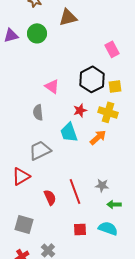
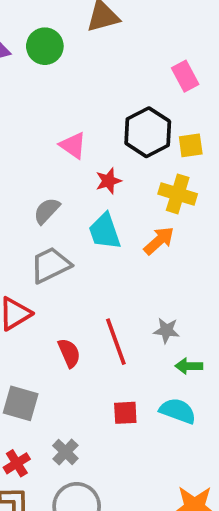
red star: (80, 110) -> (108, 181), moved
gray semicircle: (38, 112) -> (47, 211), moved, turned 49

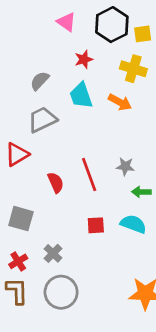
pink triangle: (73, 145) -> (66, 22), moved
orange arrow: (159, 241) -> (120, 102), turned 70

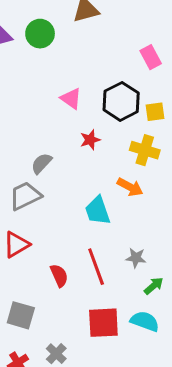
cyan trapezoid: (81, 96) -> (98, 211), moved
gray trapezoid: (42, 120) -> (25, 196), moved
green arrow: (141, 192) -> (154, 286), turned 138
red square: (96, 225) -> (103, 323), size x1.6

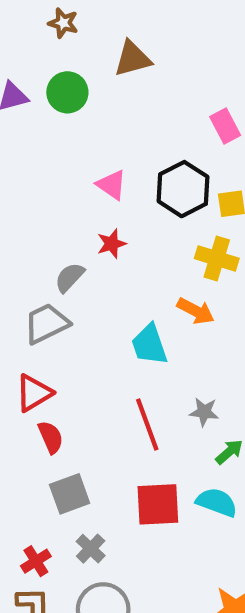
red star: (90, 140) -> (112, 244), moved
red semicircle: (59, 275) -> (51, 437), moved
gray square: (21, 315) -> (70, 494), moved, turned -36

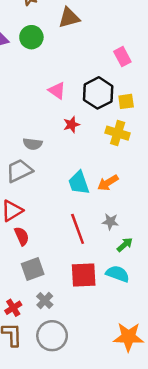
red star: (112, 244) -> (71, 125), moved
gray semicircle: (70, 277) -> (33, 144), turned -126
orange arrow: (196, 311) -> (108, 183), moved, turned 120

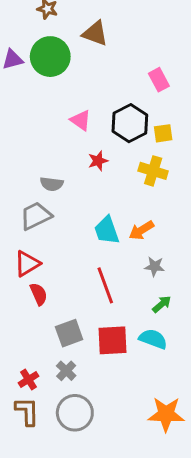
brown triangle: (69, 18) -> (95, 33), turned 35
green circle: (31, 37) -> (50, 57), size x1.4
gray star: (110, 222) -> (154, 267), moved
gray square: (33, 269) -> (69, 333), moved

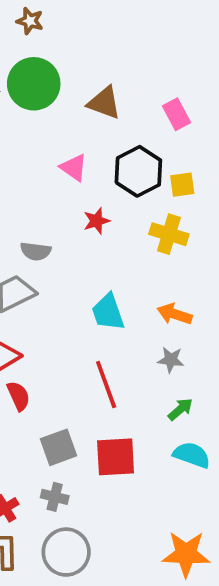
brown triangle: (95, 33) -> (104, 103), moved
orange arrow: (141, 230) -> (175, 314), moved, turned 50
cyan semicircle: (153, 339) -> (192, 455), moved
gray cross: (66, 371) -> (55, 497), turned -30

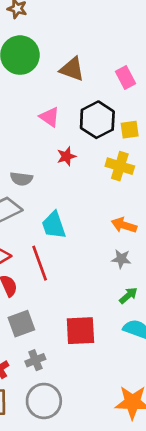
cyan trapezoid: (108, 312) -> (54, 225), moved
red line: (106, 385) -> (40, 263), moved
gray square: (58, 447) -> (21, 324), moved
gray cross: (55, 497) -> (35, 360), turned -36

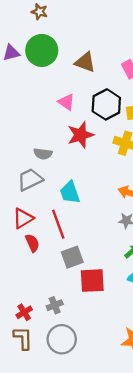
red star: (66, 156) -> (80, 135), size x1.6
gray square: (21, 324) -> (72, 257), moved

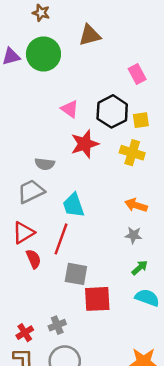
brown triangle: (85, 62) -> (90, 35), moved, turned -35
red line: (58, 224) -> (61, 239), turned 40
gray square: (72, 257) -> (76, 274), turned 30

